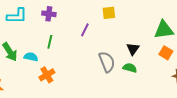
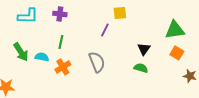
purple line: (85, 30) -> (105, 30), moved
gray semicircle: (107, 62) -> (97, 62), moved
orange cross: (47, 75) -> (63, 67), moved

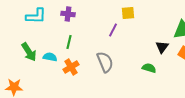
black triangle: (144, 49) -> (162, 47), moved

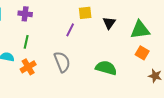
black triangle: (162, 47) -> (109, 23), moved
green semicircle: (149, 68) -> (106, 68), size x1.5

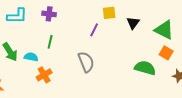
green triangle: (140, 30) -> (164, 30), turned 35
orange cross: (28, 67) -> (44, 75), moved
green semicircle: (106, 68) -> (145, 68), moved

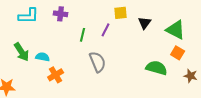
green line: (50, 42) -> (83, 35), moved

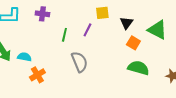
orange square: (178, 53) -> (133, 43), moved

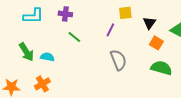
green line: (64, 35) -> (74, 37), moved, turned -64
gray semicircle: (79, 62) -> (118, 60), moved
orange cross: (37, 75) -> (42, 84), moved

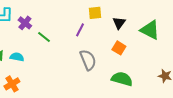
purple cross: (65, 14) -> (25, 23), moved, turned 32
orange square: (156, 43) -> (119, 48), moved
green semicircle: (161, 68) -> (122, 79), moved

